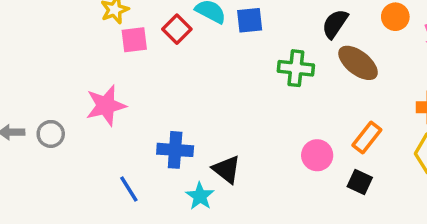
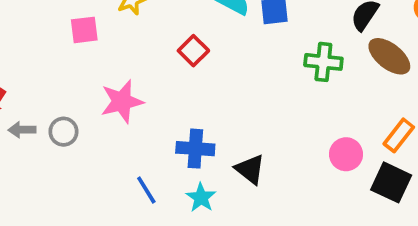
red square: (177, 29) -> (193, 51), moved
pink square: (134, 40) -> (84, 30), moved
black square: (360, 182) -> (391, 182), size x1.5
cyan star: (200, 196) -> (201, 198), moved

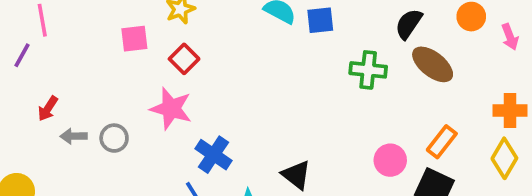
red square: (193, 51) -> (184, 59), moved
pink star: (122, 101) -> (171, 109), turned 30
blue cross: (195, 149) -> (213, 155), moved, turned 30

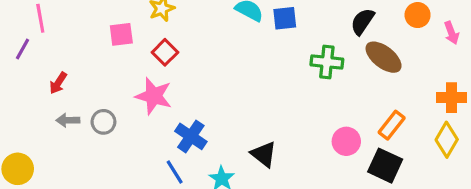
red arrow: (48, 109) -> (58, 83), moved

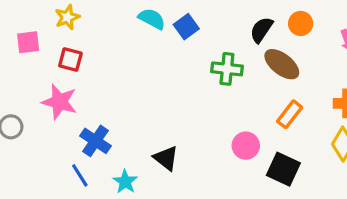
orange circle: (418, 15) -> (301, 23), moved
blue square: (285, 18) -> (186, 27), turned -30
red square: (165, 52) -> (70, 59), turned -30
orange rectangle: (392, 125) -> (290, 114), moved

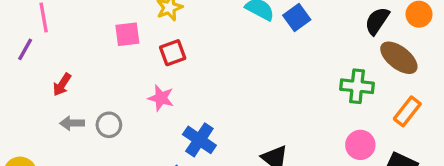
red square: (70, 59) -> (173, 53), turned -35
green cross: (227, 69) -> (357, 86), moved
pink star: (59, 102) -> (161, 98), size x0.7

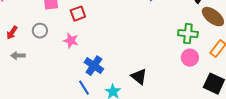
gray circle: (109, 125) -> (40, 31), moved
pink circle: (360, 145) -> (190, 58), moved

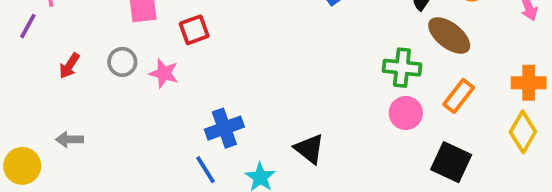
pink star: (71, 41) -> (164, 73), moved
gray arrow: (18, 56) -> (69, 139), moved
blue cross: (94, 66) -> (224, 128), turned 36

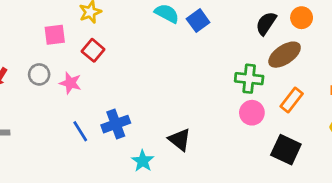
red square: (194, 30) -> (93, 50), turned -30
brown ellipse: (449, 35) -> (285, 55), turned -72
blue line: (205, 170) -> (80, 131), moved

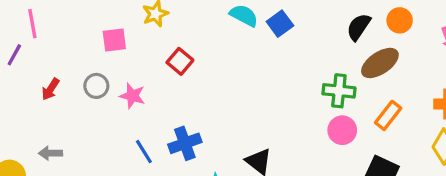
red square: (93, 50) -> (180, 61), moved

